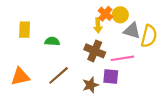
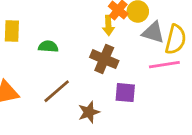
pink line: (122, 58) -> (164, 65), moved
brown star: (90, 85) -> (89, 112), moved

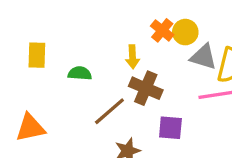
yellow arrow: (108, 25) -> (133, 57), moved
brown line: (57, 91) -> (109, 111), moved

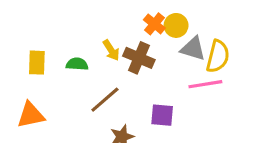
yellow rectangle: (37, 55) -> (37, 63), moved
yellow arrow: (133, 57) -> (111, 50), moved, turned -30
brown cross: (146, 88) -> (139, 58), moved

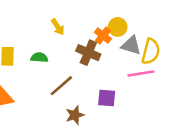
orange cross: (154, 24) -> (103, 36), moved
yellow arrow: (111, 50) -> (58, 27), moved

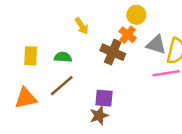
yellow circle: (118, 27) -> (136, 15), moved
brown line: (61, 86) -> (62, 86), moved
purple square: (107, 98) -> (104, 98), moved

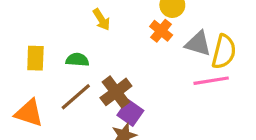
brown cross: (113, 52) -> (116, 92), moved, turned 30
orange triangle: (26, 98) -> (29, 113), turned 30
purple square: (104, 98) -> (130, 113), turned 30

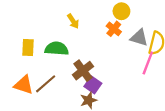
green semicircle: (77, 60) -> (57, 49), size x1.5
pink line: (211, 81) -> (148, 63), turned -60
brown line: (76, 97) -> (46, 84), moved

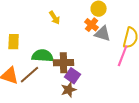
gray triangle: (139, 38) -> (103, 34), moved
green semicircle: (57, 49) -> (43, 56), moved
brown cross: (83, 71) -> (64, 63), turned 36

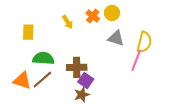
orange cross: (92, 25) -> (93, 16), moved
yellow rectangle: (14, 42) -> (28, 32), moved
green semicircle: (43, 56) -> (43, 58), moved

